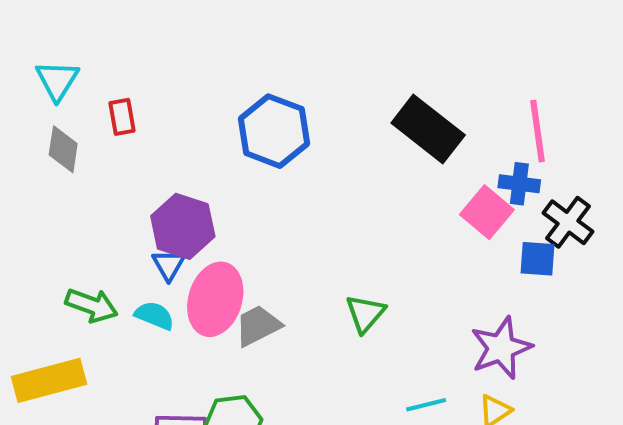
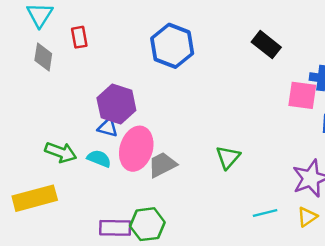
black rectangle: (428, 129) -> (266, 45), size x0.7
pink square: (487, 212) -> (302, 95), turned -32
blue triangle: (169, 265) -> (108, 128), turned -45

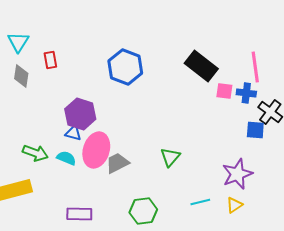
black rectangle: (266, 45) -> (201, 66), size x1.4
pink square: (302, 95) -> (224, 91), moved, size x0.7
green hexagon: (147, 224) -> (143, 211), moved

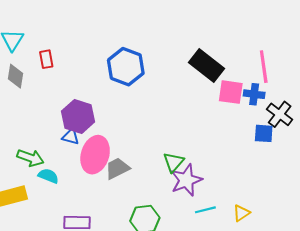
pink square: (224, 91) -> (231, 92), size x1.4
cyan semicircle: (66, 158) -> (48, 176), moved
purple star: (237, 174) -> (186, 180), moved

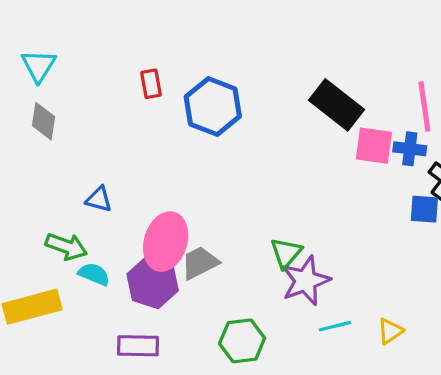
red rectangle: (46, 59) -> (151, 84), moved
purple hexagon: (78, 116) -> (153, 282), moved
blue triangle: (71, 137) -> (99, 199), moved

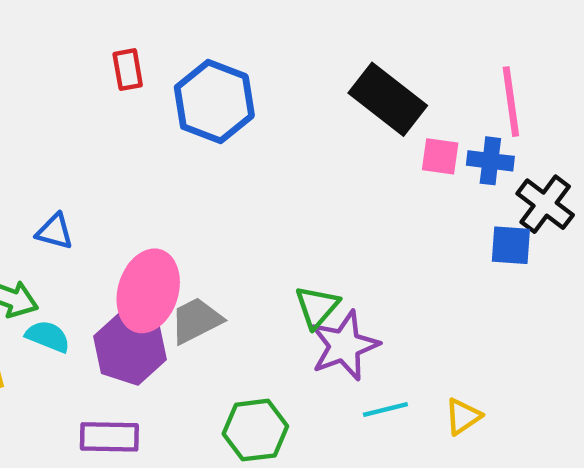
pink square: (374, 146) -> (440, 156), size x0.7

